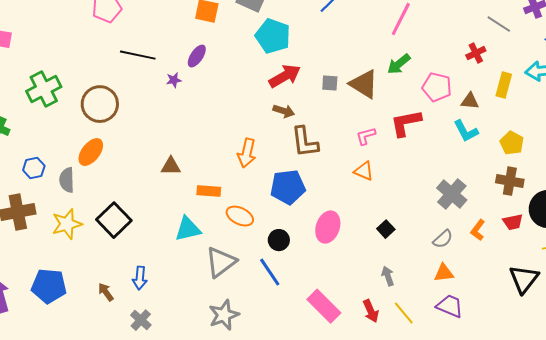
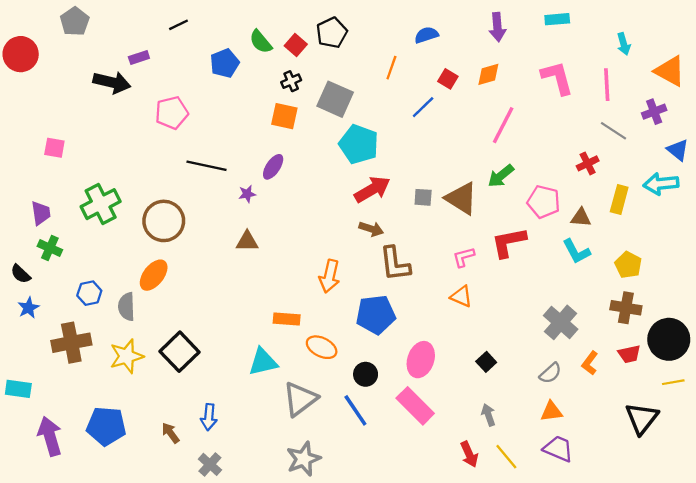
brown triangle: (171, 166) -> (247, 241), moved
pink rectangle: (324, 306) -> (415, 406), moved

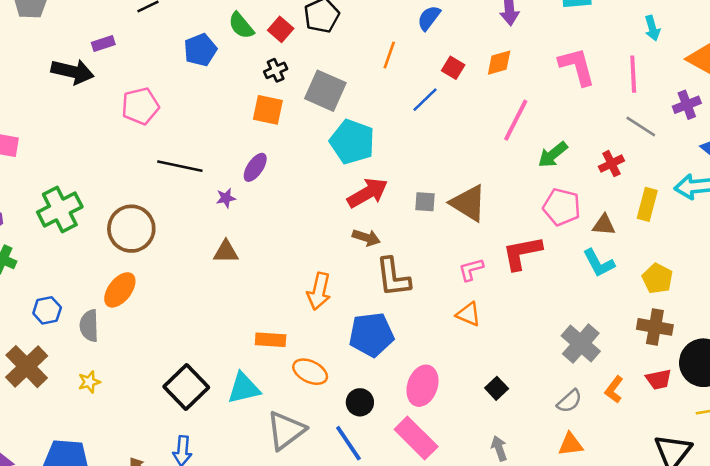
blue semicircle: (426, 35) -> (429, 18), turned -35
green arrow: (501, 176) -> (553, 155), moved
brown cross: (71, 343) -> (27, 367), turned -33
black square: (180, 352) -> (186, 387), moved
yellow star: (127, 356) -> (89, 382), size x0.6

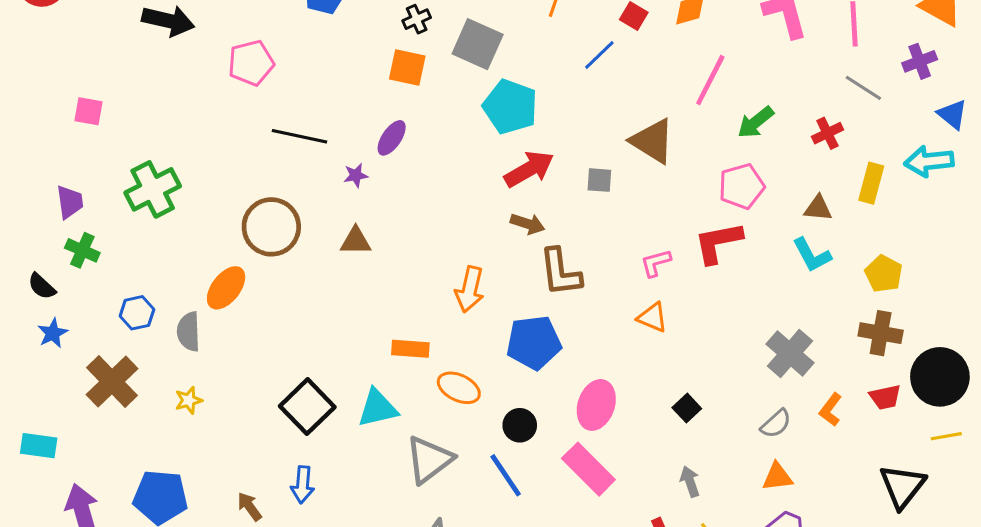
brown triangle: (468, 203) -> (652, 141), moved
pink pentagon: (562, 207) -> (742, 186), moved, turned -30
brown circle: (131, 229) -> (271, 227), moved

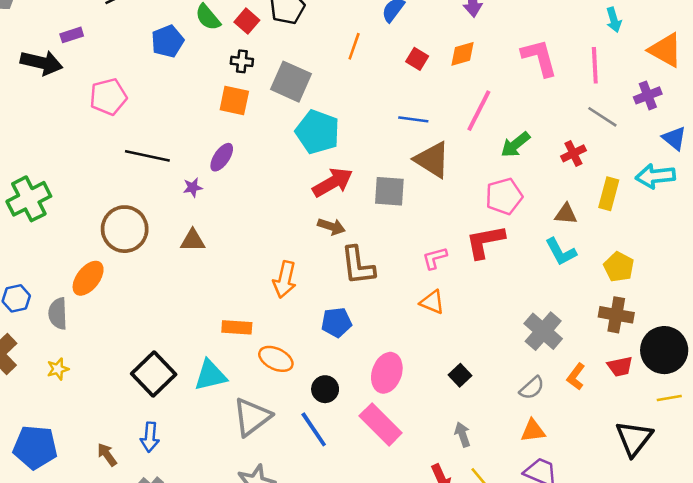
black cross: (417, 19) -> (242, 61), turned 30
blue line: (599, 55) -> (413, 119), moved, turned 52
gray square: (599, 180) -> (389, 191), size x1.5
blue pentagon: (534, 342) -> (336, 322), size x0.7

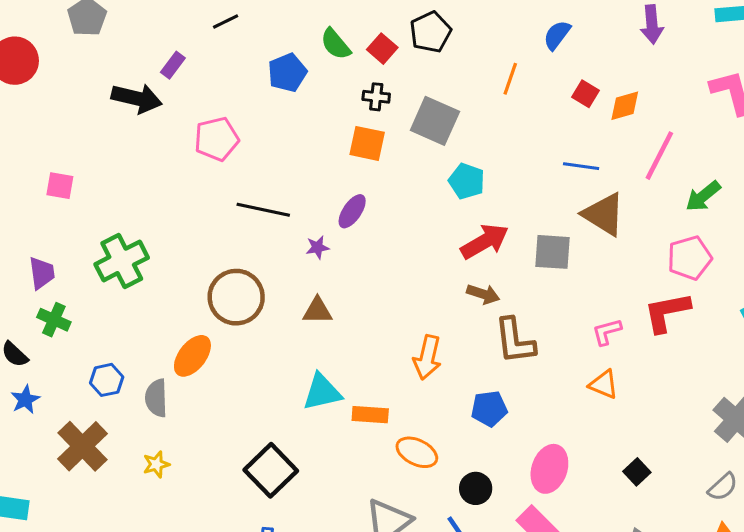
purple rectangle: (72, 35) -> (173, 65), turned -35
orange diamond: (462, 54) -> (625, 106), moved
cyan pentagon: (318, 132) -> (467, 181), size x0.7
cyan triangle: (210, 375) -> (322, 392), moved

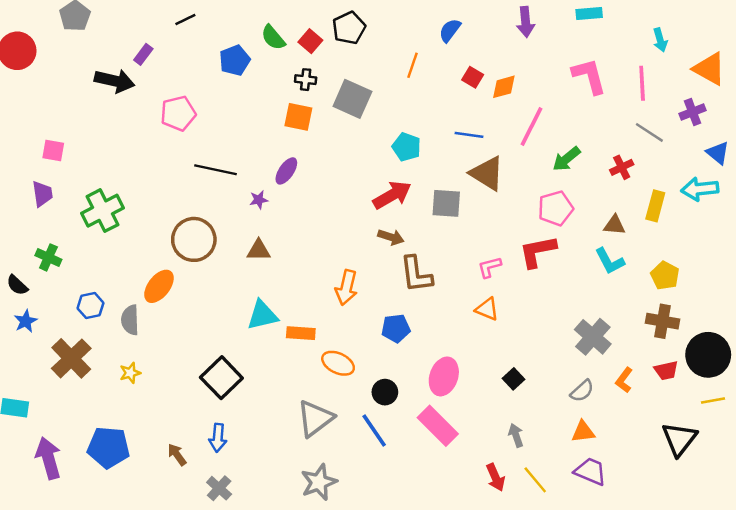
cyan pentagon: (467, 181) -> (407, 147), moved
purple trapezoid: (42, 273) -> (42, 194), moved

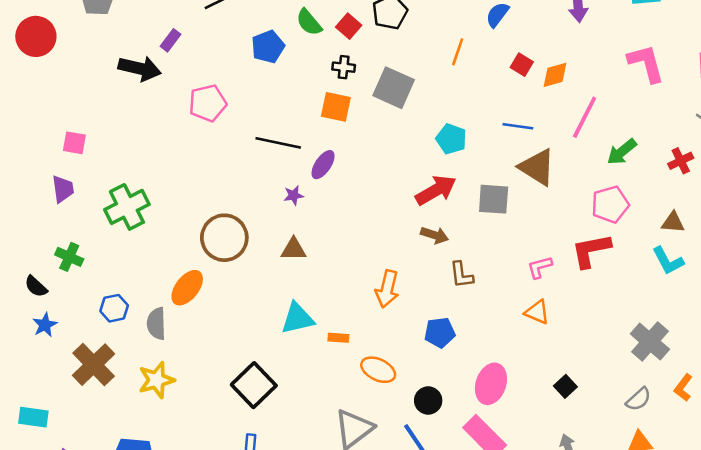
black line: (215, 170) -> (278, 143), moved
brown L-shape: (416, 274) -> (461, 275), size x0.7
orange rectangle: (301, 333) -> (338, 338), size x0.7
yellow star: (130, 373) -> (156, 380), size x1.6

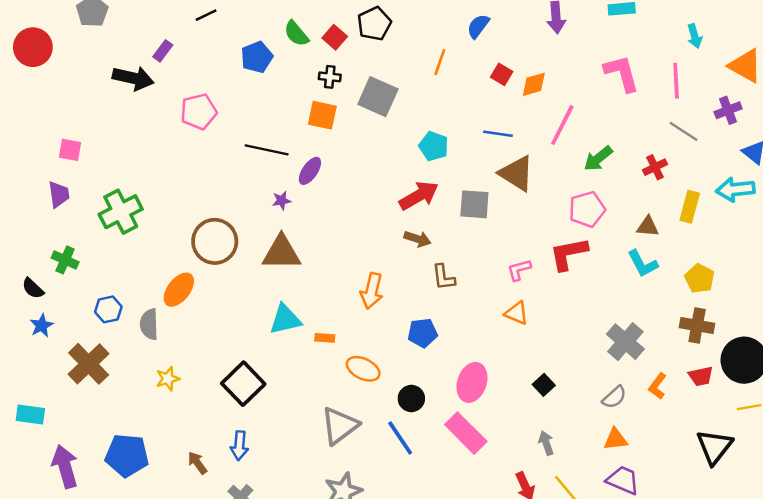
brown triangle: (294, 249) -> (281, 253), size x1.6
yellow star: (156, 380) -> (168, 379), moved, size x0.7

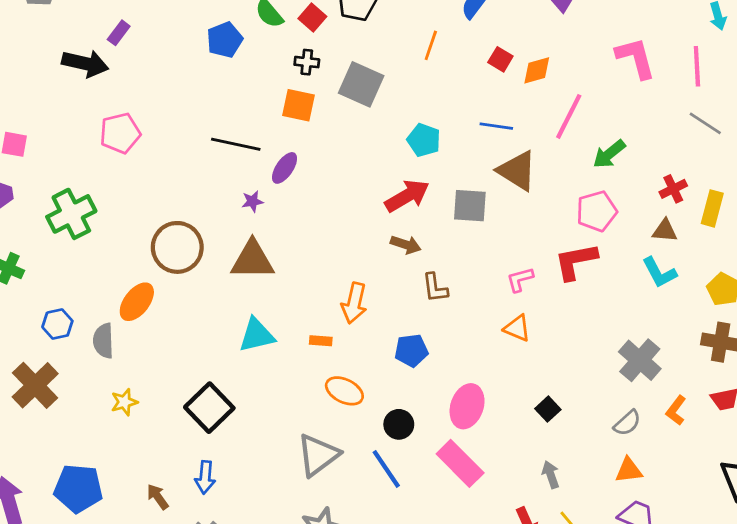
pink pentagon: (199, 112) -> (120, 133), moved
red cross: (655, 167) -> (673, 189), moved
orange rectangle: (325, 338) -> (321, 341), moved

